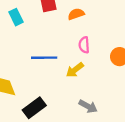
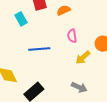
cyan rectangle: (16, 17) -> (21, 19), moved
yellow arrow: (75, 70) -> (83, 57), moved

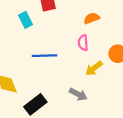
orange semicircle: (64, 10) -> (92, 18), moved
gray arrow: (79, 87) -> (78, 94), moved

